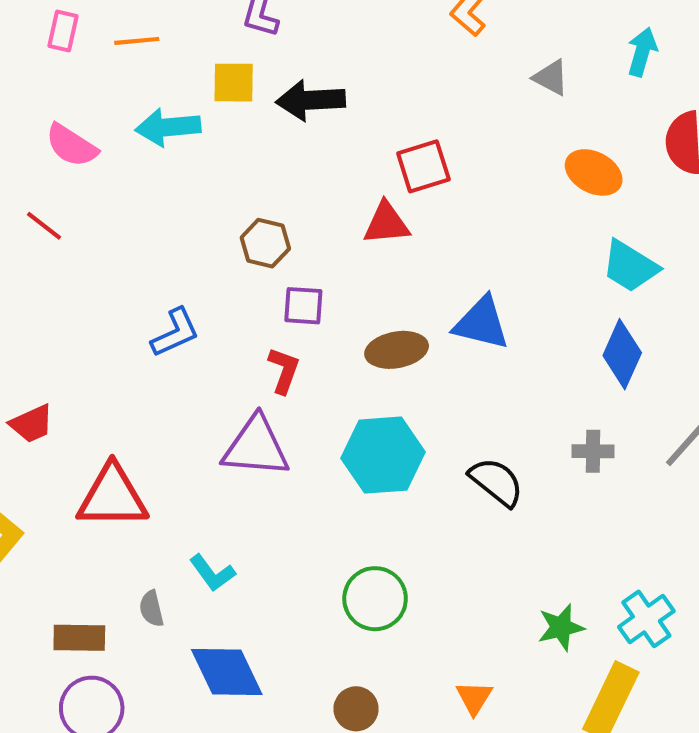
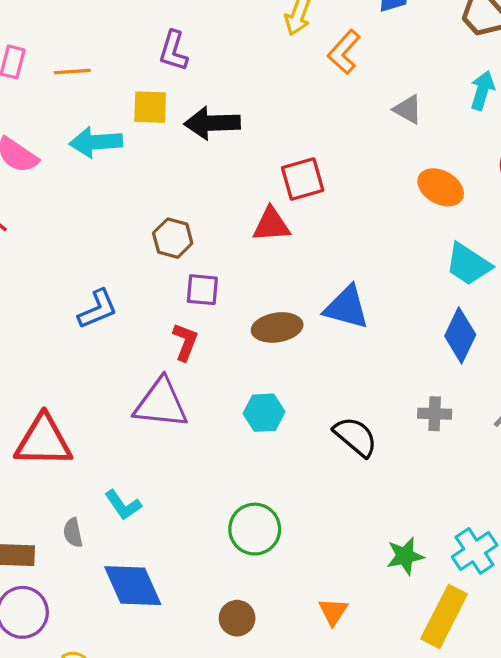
cyan hexagon: (383, 455) -> (264, 413), size x0.6

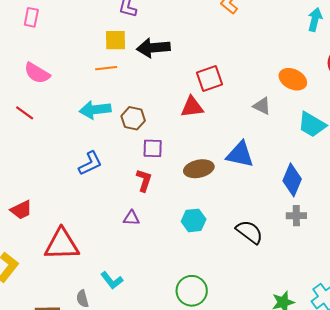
orange line: (72, 71) -> (106, 68), moved
gray triangle: (408, 109) -> (262, 106), moved
cyan arrow: (96, 142) -> (95, 110), moved
blue diamond: (460, 335) -> (292, 180), moved
purple triangle: (161, 403) -> (131, 218), size x0.5

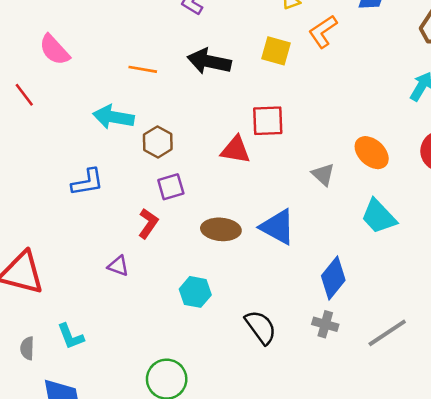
yellow square: (115, 40) -> (276, 51), moved
purple square: (153, 148) -> (171, 187), turned -35

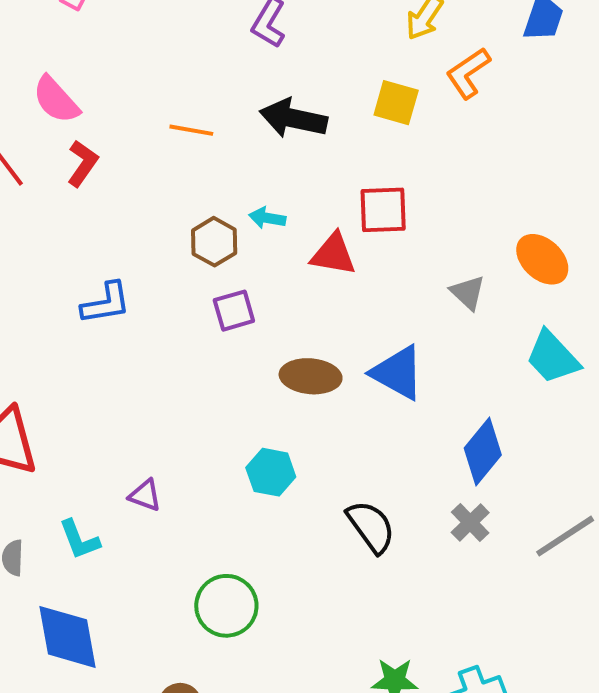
cyan arrow: (113, 117) -> (267, 218), moved, size x0.6
red L-shape: (148, 223) -> (83, 163), moved
purple triangle: (118, 266) -> (145, 495), moved
gray cross: (325, 324) -> (470, 522), turned 30

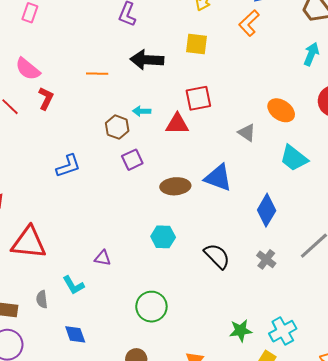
orange L-shape: (468, 73) -> (249, 23), moved
gray cross: (470, 522) -> (266, 259), moved
blue diamond: (68, 637) -> (75, 334), size x0.6

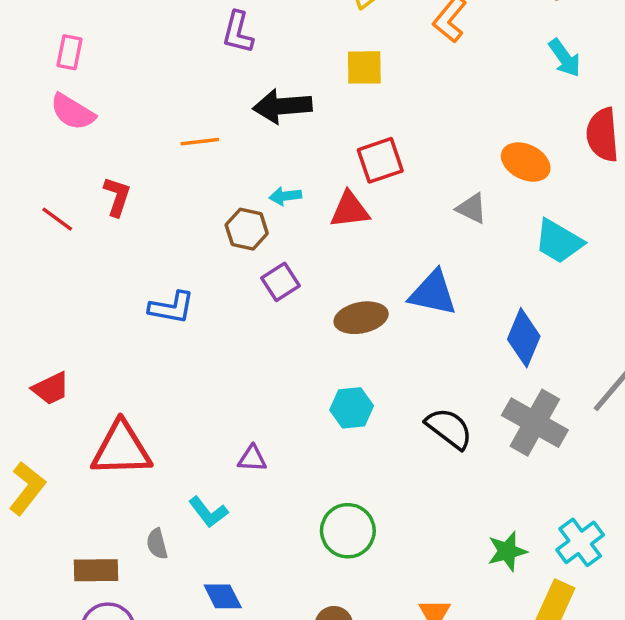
cyan arrow: (311, 54) -> (565, 58), turned 130
pink semicircle: (28, 69) -> (73, 112), moved
blue L-shape: (68, 166) -> (172, 308), turned 36
gray cross: (266, 259) -> (535, 423), size x1.8

